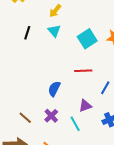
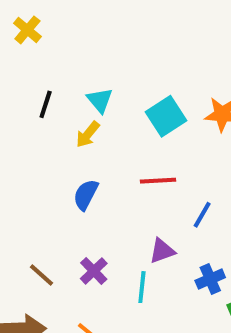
yellow arrow: (55, 11) -> (88, 134), moved
blue semicircle: (54, 89) -> (86, 195), moved
cyan line: (75, 124) -> (142, 287), turned 35

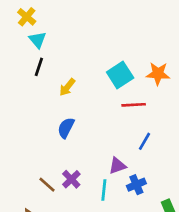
cyan triangle: (100, 100) -> (38, 40), moved
red line: (158, 181) -> (134, 105), moved
brown line: (42, 275) -> (47, 185), moved
blue cross: (210, 279) -> (136, 185), moved

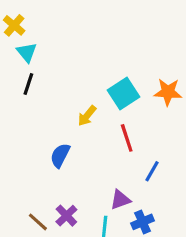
yellow arrow: (67, 87) -> (87, 116), moved
red line: (134, 105) -> (127, 138), moved, turned 75

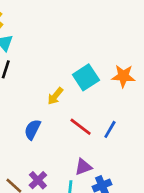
red line: (127, 138) -> (81, 127), moved, turned -35
blue line: (152, 171) -> (110, 129), moved

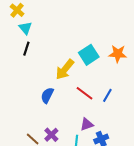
yellow arrow: (55, 96) -> (65, 69), size x1.5

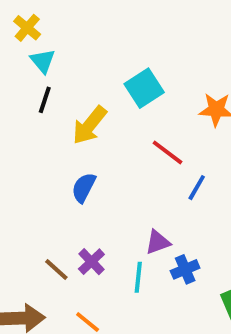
cyan square: (89, 55) -> (144, 88), moved
yellow arrow: (65, 69) -> (90, 125), moved
red line: (85, 93) -> (167, 152), moved

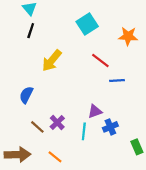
yellow arrow: (90, 125) -> (52, 61), moved
blue semicircle: (84, 188) -> (26, 95), moved
blue line: (197, 188) -> (117, 80), turned 56

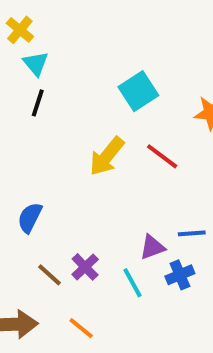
yellow arrow: (52, 61) -> (107, 156), moved
blue line: (117, 80) -> (192, 233), moved
cyan line: (84, 131) -> (132, 283), turned -35

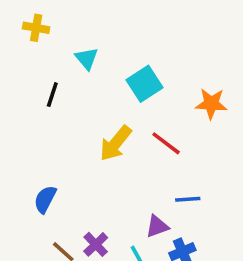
yellow cross: (20, 30) -> (36, 28), turned -30
cyan triangle: (36, 63) -> (87, 58), moved
blue line: (192, 233) -> (188, 199), moved

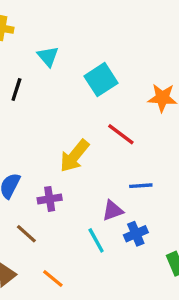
yellow arrow: (116, 143) -> (74, 156), moved
purple cross: (96, 244) -> (50, 199), moved, turned 35

